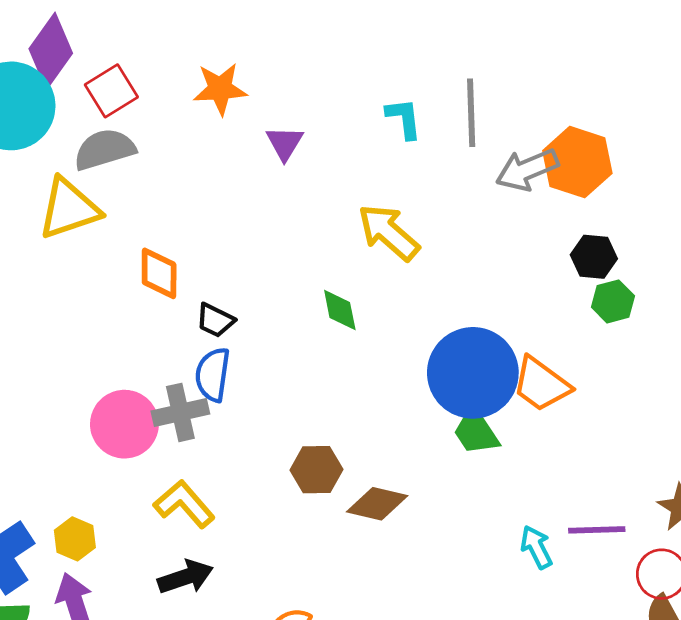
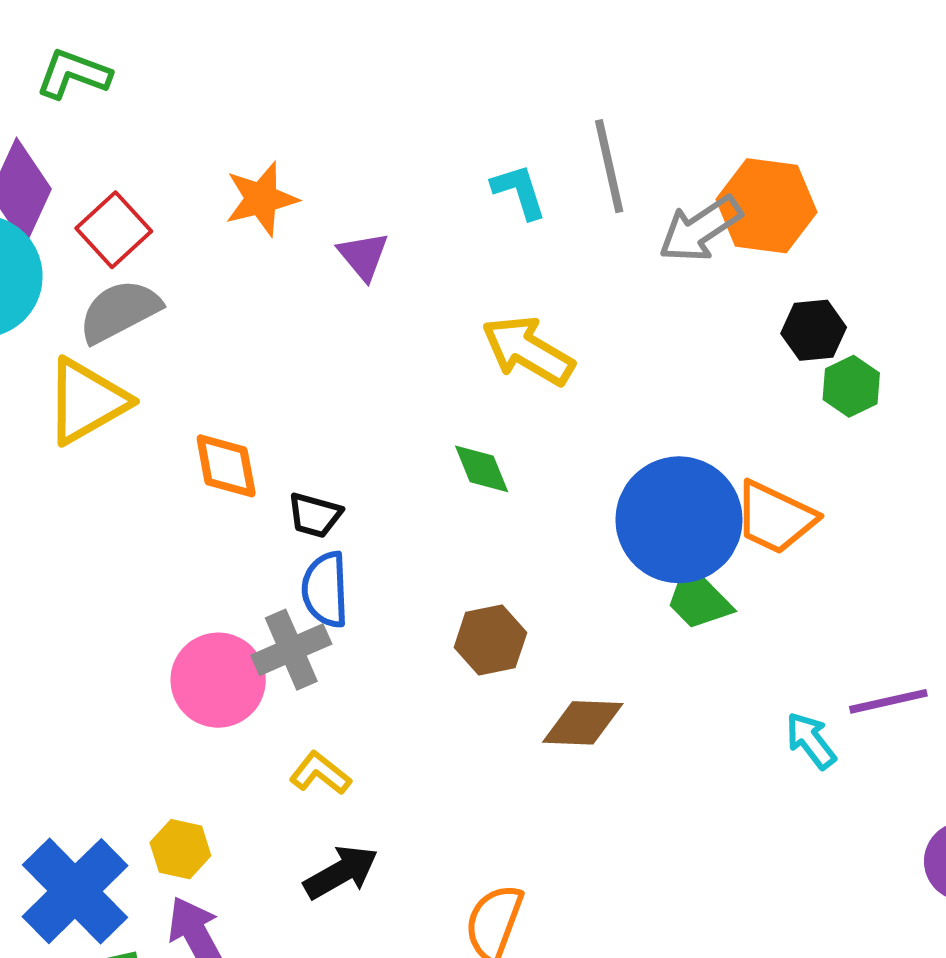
brown hexagon: (316, 470) -> (490, 640), moved
yellow L-shape: (184, 504) -> (320, 773), size x0.7

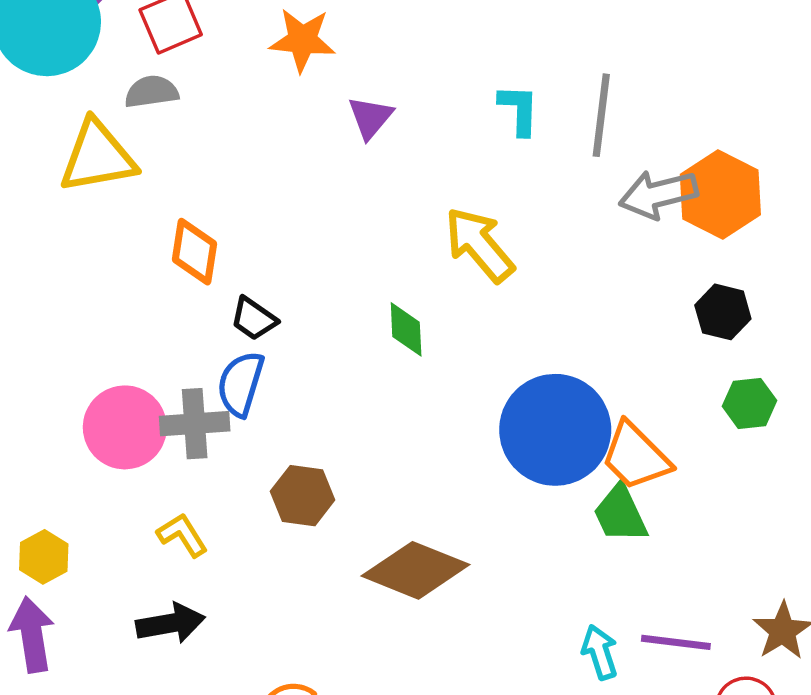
gray semicircle: (120, 311) -> (152, 92), size x0.7
green hexagon: (851, 386) -> (749, 403), moved
green trapezoid: (698, 599) -> (620, 514), moved
brown hexagon: (490, 640) -> (303, 496), moved
brown diamond: (583, 723) -> (415, 570), size x1.4

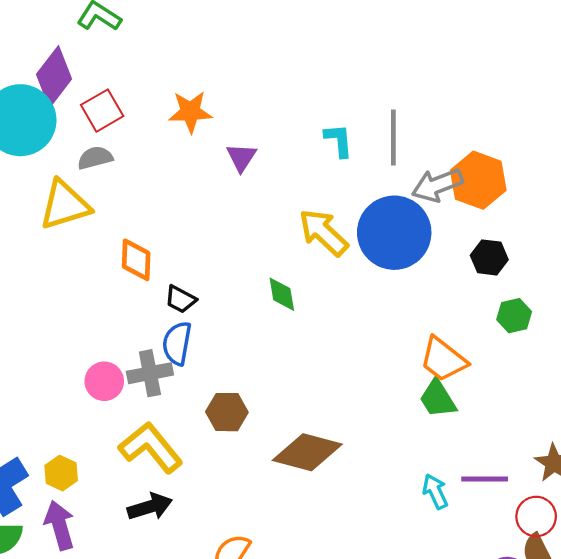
pink circle: (125, 427) -> (104, 381), size x0.7
blue circle: (555, 430) -> (394, 233), moved
yellow L-shape: (182, 535) -> (151, 448), size x1.8

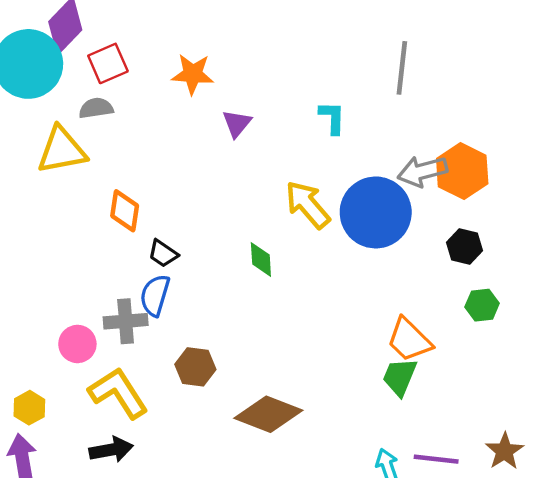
gray line: (393, 137) -> (402, 68), moved
pink circle: (104, 381) -> (77, 344), moved
green trapezoid: (438, 399) -> (400, 377), turned 48

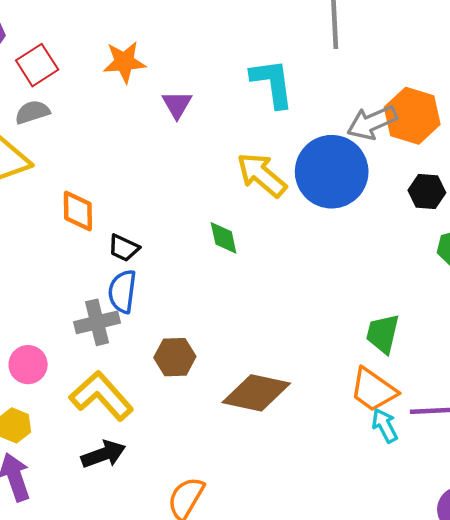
cyan L-shape: (332, 118) -> (272, 83), size x1.5
orange trapezoid: (409, 340) -> (373, 390), moved
pink circle: (77, 344) -> (28, 365), moved

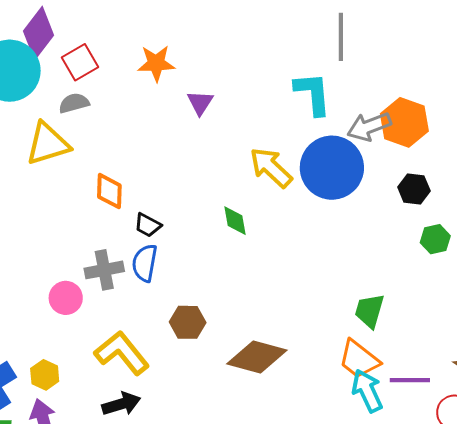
cyan L-shape: (272, 83) -> (313, 94), moved
gray cross: (97, 322) -> (104, 270), moved
pink circle: (28, 365) -> (66, 298), moved
cyan arrow: (385, 426) -> (367, 391), size x1.4

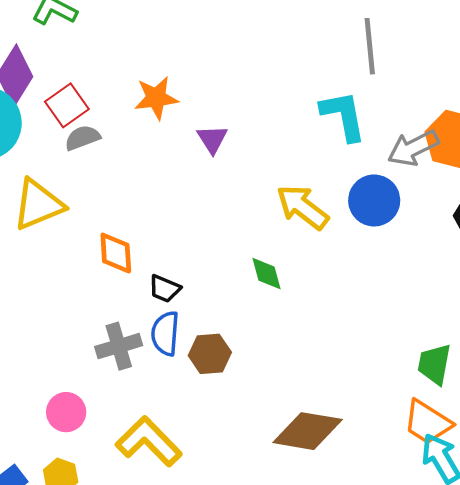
gray semicircle: (74, 103) -> (82, 138), moved
blue circle: (332, 168) -> (374, 200), size x0.7
pink circle: (66, 298) -> (66, 412), moved
brown hexagon: (188, 322) -> (210, 354), moved

